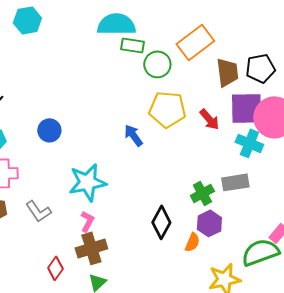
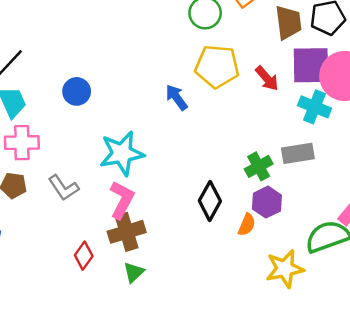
pink L-shape: (87, 221) -> (122, 200), size x1.5

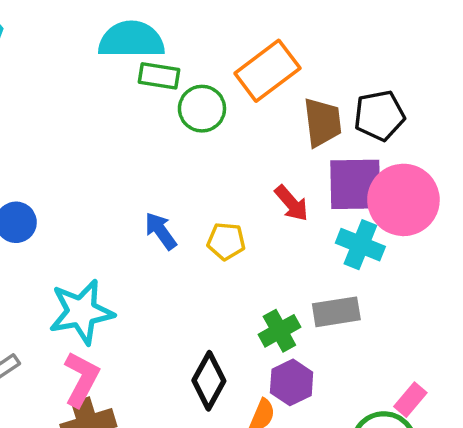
yellow pentagon: (217, 66) -> (226, 241), moved, size x0.6

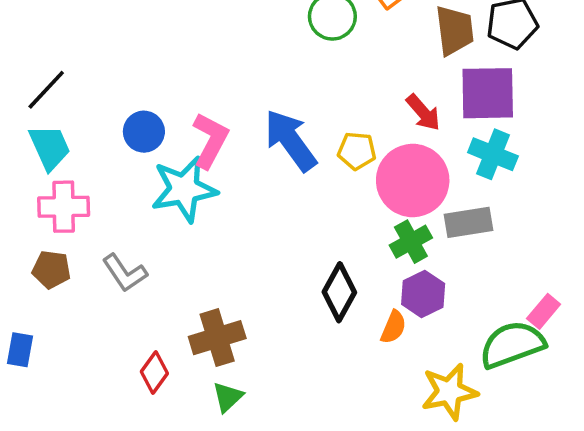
pink circle: (403, 200) -> (413, 180), moved
blue arrow: (161, 231) -> (290, 140), size x1.6
cyan star: (81, 312) -> (184, 189), moved
pink L-shape: (81, 379) -> (210, 140), moved

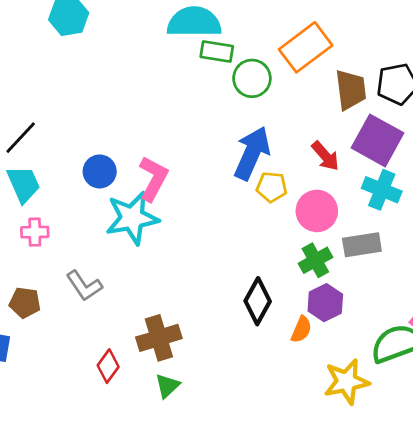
purple square: (488, 93) -> (377, 140), turned 30
blue arrow: (290, 140) -> (252, 153), moved, turned 60
pink circle: (413, 180) -> (317, 211), size x0.7
pink cross: (64, 207) -> (35, 232), size x0.7
brown pentagon: (51, 269) -> (25, 303), moved

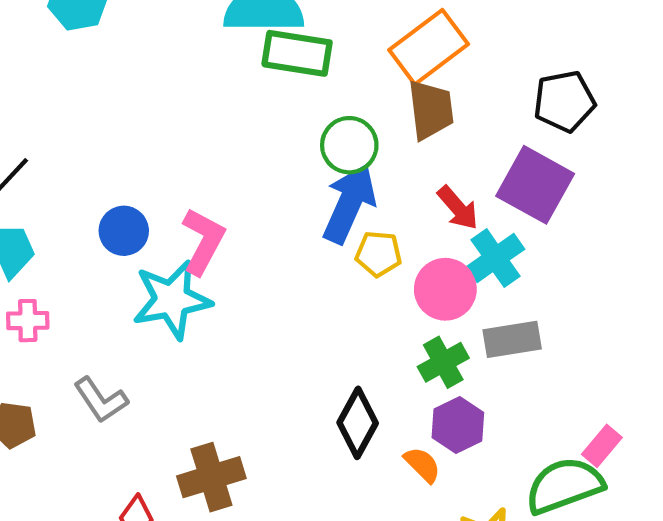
green rectangle: (217, 52) -> (297, 53), size x1.4
green circle: (252, 78) -> (349, 145), moved
brown trapezoid: (351, 90) -> (431, 110), moved
cyan cross: (382, 190) -> (495, 258), moved, turned 33
orange semicircle: (301, 329) -> (422, 465), turned -68

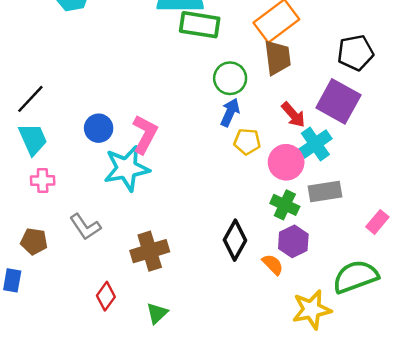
blue arrow: (349, 204) -> (230, 112), size x0.6
green cross: (443, 362) -> (285, 205), turned -36
pink rectangle: (602, 446) -> (377, 222), moved
brown cross: (211, 477) -> (150, 251), moved

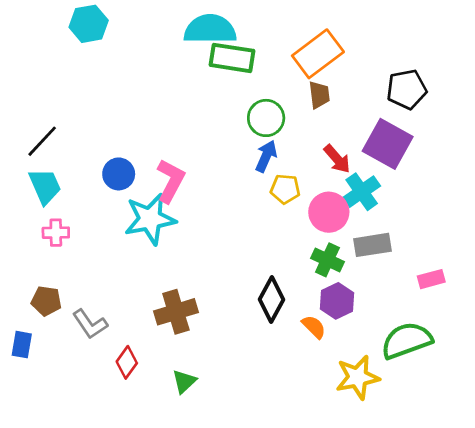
brown trapezoid: (278, 58) -> (319, 95), size x0.7
pink rectangle: (377, 222) -> (431, 279), turned 35
gray L-shape: (85, 227) -> (90, 324), moved

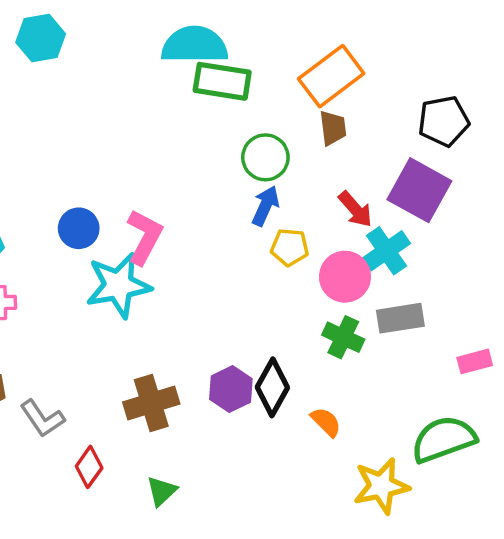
purple hexagon: (337, 301) -> (231, 389), moved

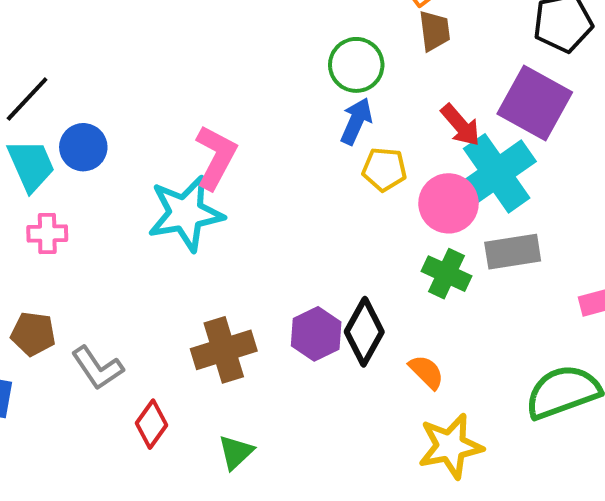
blue circle: (79, 228) -> (83, 147), moved
cyan cross: (386, 251) -> (497, 173), size x1.4
yellow star: (381, 486) -> (451, 446), moved

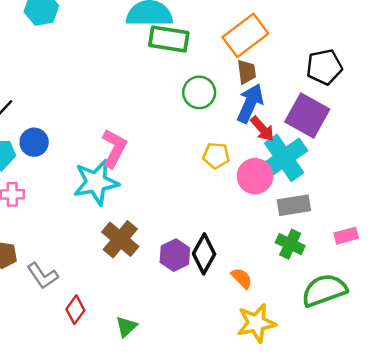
blue arrow: (356, 121) -> (250, 103), moved, size x1.4
green cross: (447, 274) -> (290, 244), moved
brown cross: (224, 350) -> (120, 239), moved, turned -33

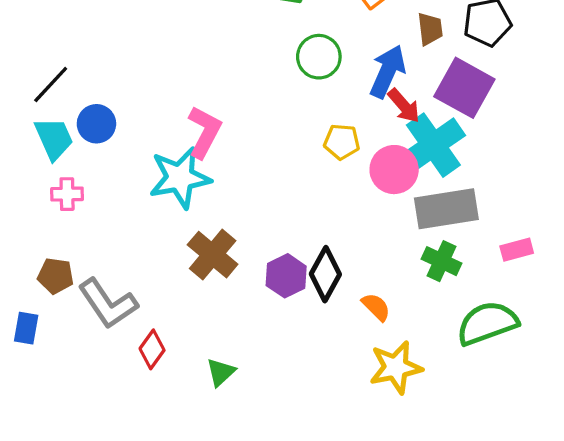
brown trapezoid: (247, 72) -> (430, 29), moved
gray rectangle: (294, 205) -> (446, 209), size x1.4
gray L-shape: (43, 276) -> (108, 304), size x1.4

